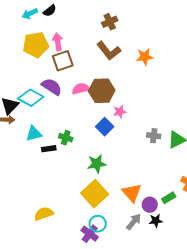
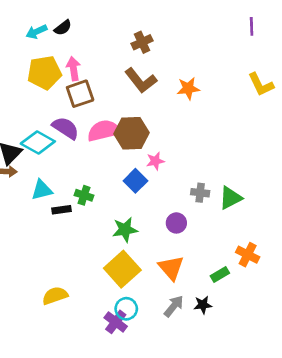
pink semicircle: (81, 89) -> (104, 131), size x1.4
purple circle: (150, 205) -> (176, 223), moved

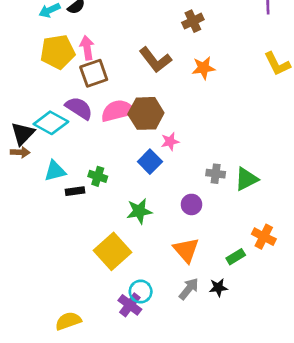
brown cross: (142, 42) -> (193, 21), moved
yellow square: (122, 269) -> (112, 251), moved
yellow semicircle: (55, 296) -> (68, 321), moved

